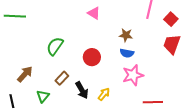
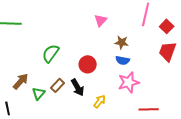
pink triangle: (94, 13) -> (101, 20), moved, turned 40
black arrow: (82, 90) -> (78, 87), moved
green triangle: (43, 96) -> (39, 93), moved

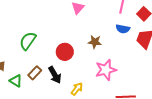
brown star: (122, 42) -> (95, 42), moved
blue semicircle: (123, 60) -> (123, 29), moved
green triangle: (39, 93) -> (16, 81), turned -40

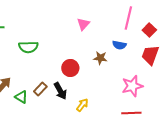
blue semicircle: (123, 29) -> (119, 45), moved
green semicircle: (28, 41) -> (28, 47), moved, turned -126
pink star: (106, 70) -> (132, 86), moved

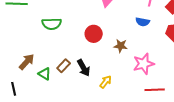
brown star: (100, 58) -> (121, 46), moved
red circle: (70, 68) -> (94, 34), moved
pink star: (132, 86) -> (144, 64), moved

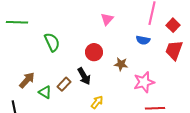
green semicircle: (52, 24) -> (52, 42), turned -114
black arrow: (84, 68) -> (84, 76), moved
yellow arrow: (106, 82) -> (97, 102), moved

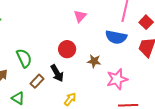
blue semicircle: (143, 40) -> (116, 37), size x1.5
green semicircle: (52, 42) -> (24, 58), moved
green triangle: (45, 92) -> (18, 98), moved

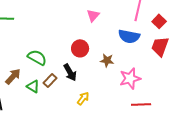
green semicircle: (24, 58) -> (37, 57), turned -36
green triangle: (18, 98) -> (33, 86), moved

